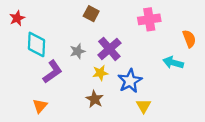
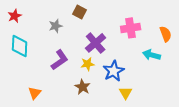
pink cross: (149, 19) -> (131, 28), moved
cyan diamond: (36, 44) -> (20, 46), moved
gray star: (77, 51) -> (56, 26), moved
purple L-shape: (52, 72) -> (60, 60), moved

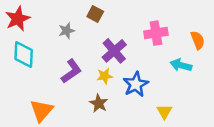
red star: (15, 16) -> (18, 19), size x1.5
orange triangle: (35, 93) -> (42, 111), size x1.5
yellow triangle: (126, 93) -> (164, 112), moved

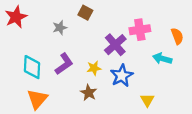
purple cross: (114, 51) -> (115, 45), moved
cyan diamond: (24, 55) -> (32, 67), moved

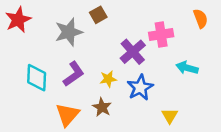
brown square: (85, 13) -> (98, 15), turned 32
gray star: (60, 28) -> (69, 32), size x1.6
orange semicircle: (177, 36) -> (201, 18), moved
orange triangle: (37, 99) -> (67, 115), moved

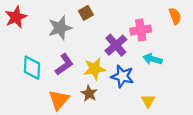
cyan arrow: (187, 68) -> (152, 59), moved
yellow star: (108, 79) -> (94, 69), size x1.5
blue star: (140, 88) -> (122, 76), turned -30

